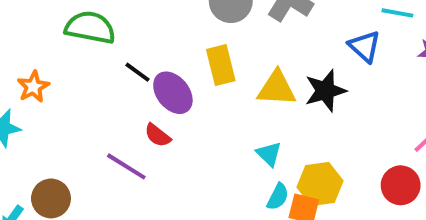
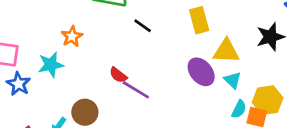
yellow triangle: (277, 88) -> (226, 51), moved
purple ellipse: (173, 93) -> (201, 72), moved
red semicircle: (158, 135) -> (118, 75), moved

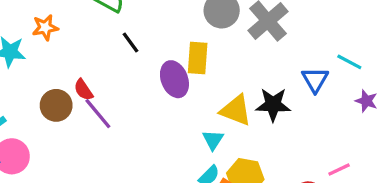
yellow triangle: (226, 51) -> (236, 110), moved
purple ellipse: (201, 72) -> (174, 79), moved
brown circle: (85, 112) -> (56, 105), moved

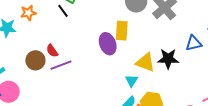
black line: (131, 43) -> (63, 11), moved
blue triangle: (315, 80) -> (194, 43), turned 48
purple line: (98, 114) -> (61, 65), turned -70

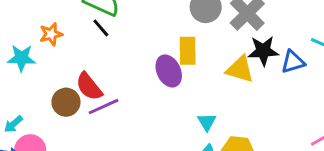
red semicircle: (52, 51) -> (89, 87), size x1.5
black star: (168, 59) -> (263, 51), moved
yellow triangle: (145, 62) -> (240, 69), moved

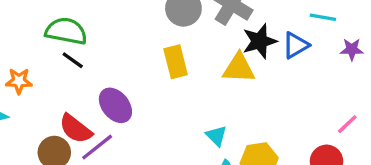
orange star: (51, 34) -> (19, 81), turned 30
purple ellipse: (169, 71) -> (115, 105), moved

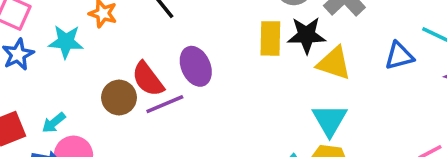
black star: (260, 41) -> (306, 35), moved
cyan triangle: (216, 136) -> (330, 120), moved, size x1.5

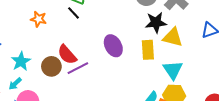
yellow rectangle: (270, 38) -> (148, 50), moved
cyan star: (66, 42) -> (21, 61), moved, turned -30
purple ellipse: (196, 66) -> (113, 46), moved

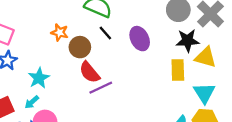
black line: (73, 13) -> (105, 33), moved
purple ellipse: (113, 46) -> (140, 39), moved
brown circle: (51, 66) -> (80, 47), moved

